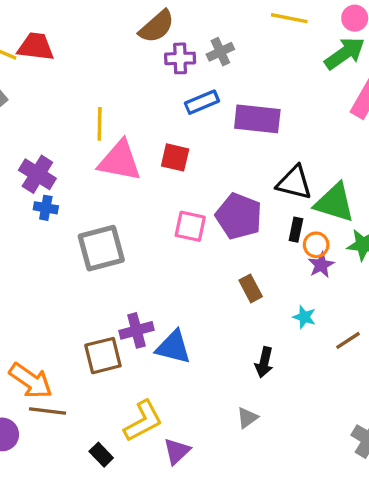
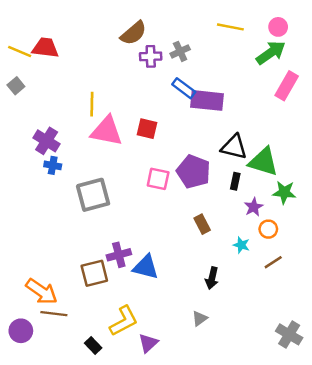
blue rectangle: (202, 102) -> (184, 88), moved, turned 60
orange circle: (316, 245) -> (268, 229), moved

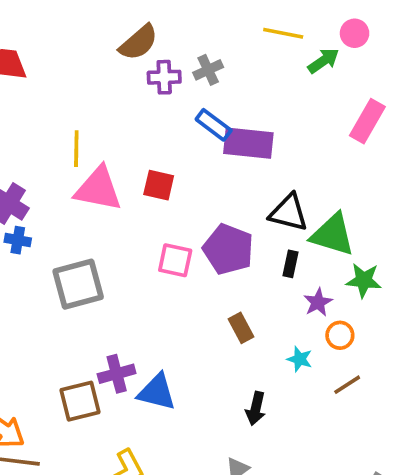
green arrow: (271, 53) -> (323, 61), moved, size x0.7

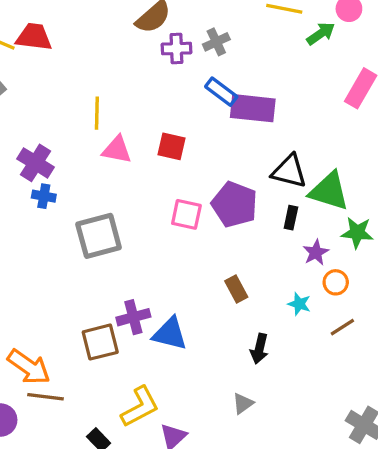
pink triangle: (98, 189) -> (117, 150), size x0.7
brown rectangle: (241, 328) -> (236, 289), moved

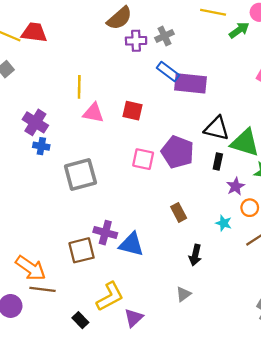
purple cross: (133, 317) -> (105, 233), turned 30

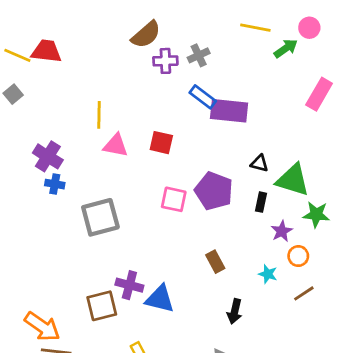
black triangle: (217, 128) -> (260, 163), size x0.6

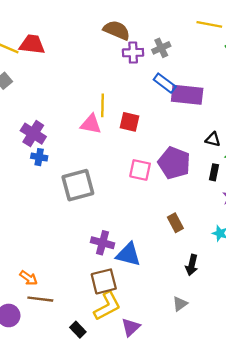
brown semicircle: (146, 35) -> (117, 30), turned -116
yellow line: (99, 115) -> (103, 105), moved
brown square: (102, 306) -> (104, 281), moved
orange arrow: (42, 327) -> (29, 278), size x0.6

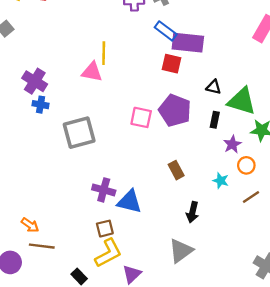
red square: (130, 122) -> (171, 64), moved
brown square: (104, 281) -> (105, 229), size x0.7
gray triangle: (180, 304) -> (181, 251), size x1.6

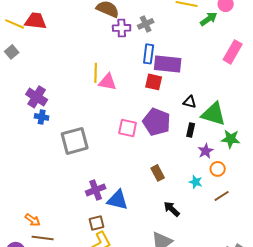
blue rectangle: (166, 31) -> (149, 54), turned 60
pink triangle: (92, 72) -> (108, 82), moved
purple cross: (104, 190) -> (96, 190), turned -36
black arrow: (193, 212) -> (172, 209), turned 120

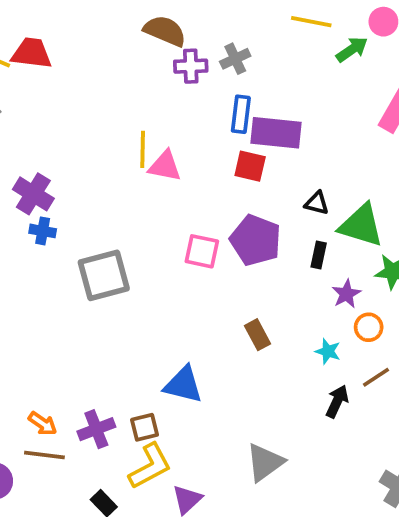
purple cross: (96, 190) -> (96, 429), moved
black arrow: (172, 209) -> (337, 401), moved, turned 72
orange arrow: (33, 220) -> (43, 424), moved

